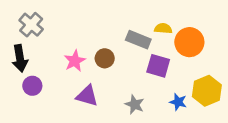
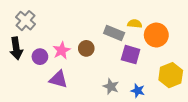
purple circle: (32, 86) -> (40, 57), moved
purple triangle: (87, 96) -> (58, 79), moved
blue star: (178, 102) -> (138, 91), moved

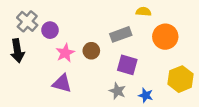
yellow semicircle: (135, 24) -> (144, 12), moved
gray rectangle: (114, 33) -> (121, 34), turned -42
purple square: (131, 55) -> (127, 65), moved
purple circle: (40, 57) -> (50, 30), moved

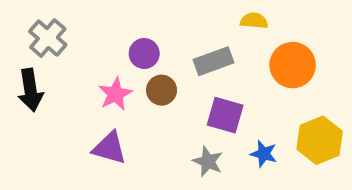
purple circle: (50, 30) -> (144, 53), moved
blue star: (146, 95) -> (264, 154), moved

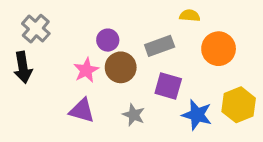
brown circle: (162, 90) -> (121, 67), size x1.4
blue star: (264, 154) -> (197, 115), size x1.5
gray star: (208, 161) -> (134, 115), moved

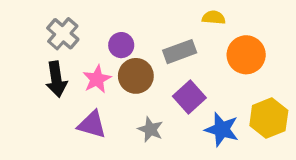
gray cross: (36, 29) -> (63, 34), moved
black arrow: (23, 67) -> (56, 79), moved
purple square: (168, 86) -> (189, 97), turned 32

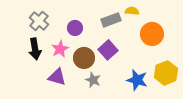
gray rectangle: (180, 52) -> (111, 20), moved
brown circle: (136, 76) -> (84, 58), moved
purple square: (189, 97) -> (108, 50), moved

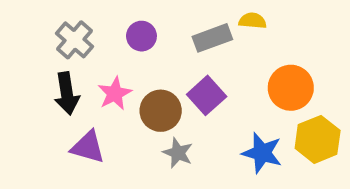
purple circle: (75, 28) -> (141, 36), moved
orange circle: (152, 34) -> (291, 88), moved
purple triangle: (57, 77) -> (88, 147), moved

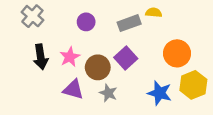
gray cross: (74, 40) -> (32, 16), moved
purple triangle: (88, 147) -> (73, 90), moved

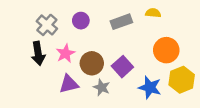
yellow semicircle: (154, 13) -> (153, 13), moved
gray cross: (32, 16) -> (47, 25), moved
purple square: (126, 58) -> (122, 67), moved
purple triangle: (73, 90) -> (69, 84), turned -30

